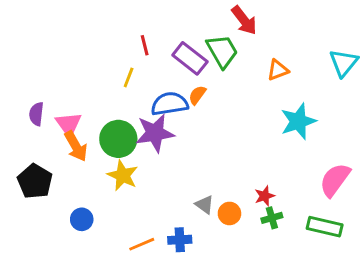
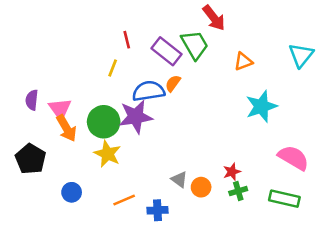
pink semicircle: (335, 180) -> (293, 158), turned 84
orange line: (142, 244) -> (124, 200), moved

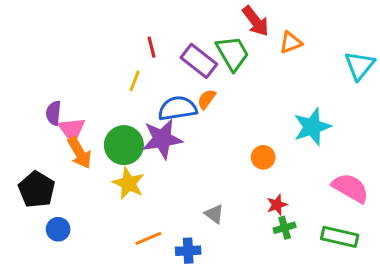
orange triangle: (243, 62) -> (291, 43), moved
purple semicircle: (32, 100) -> (54, 113), moved
orange circle: (201, 187) -> (263, 157), moved
blue circle: (72, 192) -> (58, 229), moved

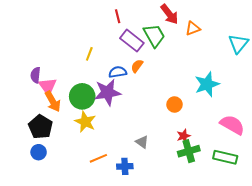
red line: (151, 47) -> (118, 16), moved
blue semicircle: (177, 108) -> (118, 72), size x0.7
black pentagon: (37, 189) -> (41, 127), moved
green cross: (285, 228) -> (189, 151), size x1.5

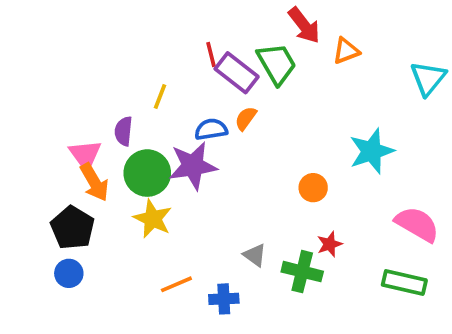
red line: (118, 16) -> (211, 55), moved
purple semicircle: (36, 75) -> (124, 131), moved
green cross: (189, 151) -> (302, 272), moved, turned 30

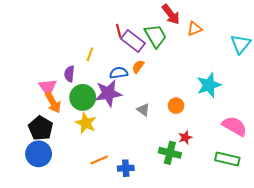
gray triangle: (255, 255) -> (143, 110), moved
blue circle: (69, 273) -> (39, 154), size x1.6

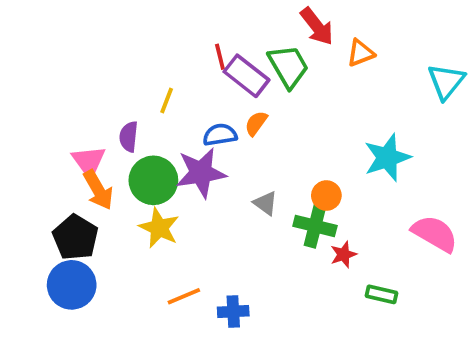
green cross: (170, 153) -> (315, 226), moved
green rectangle: (227, 159) -> (381, 294), moved, size x0.7

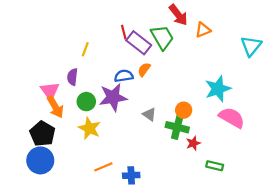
yellow line: (167, 100) -> (85, 49), moved
green circle: (153, 180) -> (86, 102), size x0.7
pink semicircle: (435, 234) -> (232, 118), moved

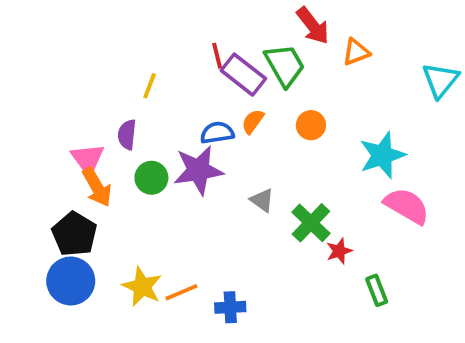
orange circle: (184, 110) -> (311, 125), moved
green cross: (177, 127) -> (311, 223), turned 30
yellow star: (89, 128) -> (142, 287), moved
green rectangle: (215, 166) -> (377, 290), turned 56

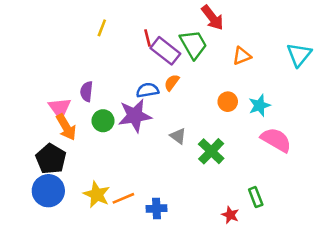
orange triangle: (356, 52) -> (242, 56), moved
yellow line: (150, 86) -> (102, 28), moved
orange circle: (311, 125) -> (228, 102), moved
cyan star: (382, 155) -> (260, 105), size x0.7
red star: (339, 251) -> (230, 215), moved, turned -30

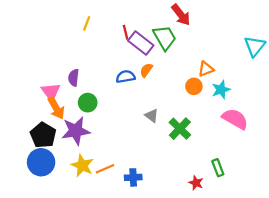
orange triangle: (242, 56) -> (206, 69), moved
purple star: (135, 116) -> (76, 131), moved

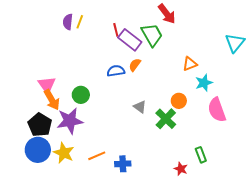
purple semicircle: (74, 78) -> (68, 22), moved
orange circle: (194, 86) -> (179, 101), moved
pink semicircle: (235, 119) -> (217, 110), turned -140
yellow star: (82, 165) -> (64, 153), moved

